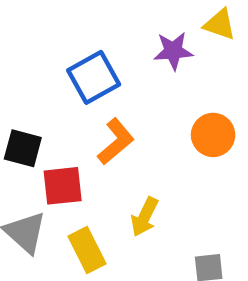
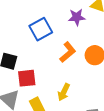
orange L-shape: (116, 142) -> (68, 52), moved

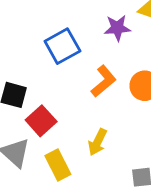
red square: (27, 78) -> (41, 121), turned -36

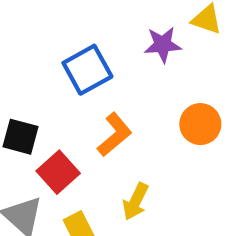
orange L-shape: (104, 81) -> (115, 135), moved

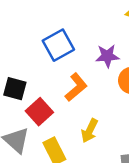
purple star: (163, 45) -> (107, 56), moved

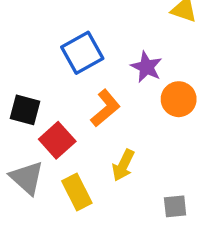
purple star: (107, 56) -> (146, 67), turned 30

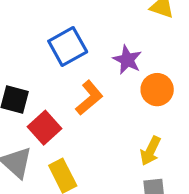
yellow arrow: (123, 165) -> (150, 151), moved

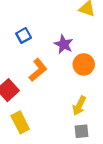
blue square: (68, 46) -> (24, 35), size x0.6

